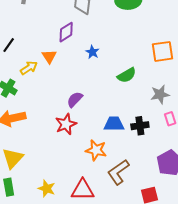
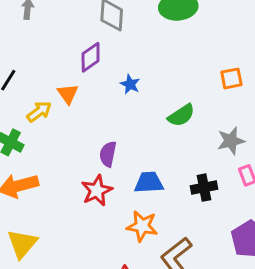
orange square: (162, 51) -> (231, 78), size x0.7
purple semicircle: (75, 99) -> (108, 154), turned -30
blue trapezoid: (114, 124) -> (149, 183), moved

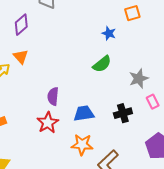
purple diamond: (91, 57) -> (21, 25), moved
orange square: (231, 78) -> (132, 13), moved
blue star: (130, 84) -> (109, 33), moved

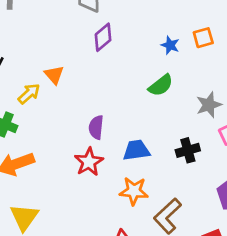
orange square: (132, 13) -> (203, 38), moved
purple diamond: (21, 25) -> (103, 37), moved

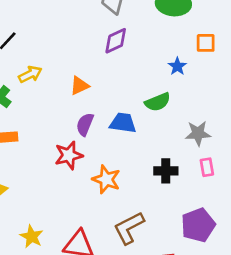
orange square: (203, 38) -> (206, 43), moved
orange triangle: (54, 75) -> (79, 86), moved, turned 30
blue trapezoid: (136, 150) -> (123, 123), moved
orange star: (134, 191) -> (106, 179), moved

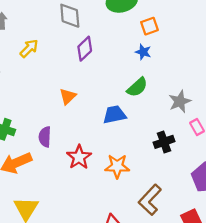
orange square: (206, 43) -> (150, 26), moved
yellow arrow: (30, 74) -> (29, 48), moved
purple semicircle: (85, 124) -> (45, 137), moved

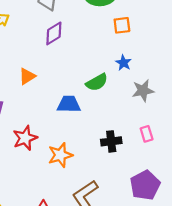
blue star: (143, 52) -> (123, 63), moved
gray star: (180, 101) -> (143, 91), moved
orange star: (117, 166) -> (60, 155), turned -30

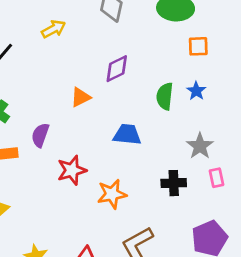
purple diamond: (54, 33) -> (117, 69), moved
green semicircle: (97, 82) -> (165, 96), moved, turned 120
gray star: (143, 91) -> (200, 146), moved, turned -30

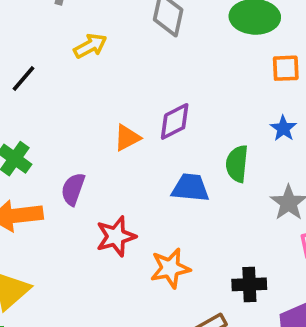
purple diamond: (117, 69) -> (175, 121), moved
green semicircle: (165, 96) -> (237, 164), moved
black cross: (174, 183) -> (249, 284), moved

